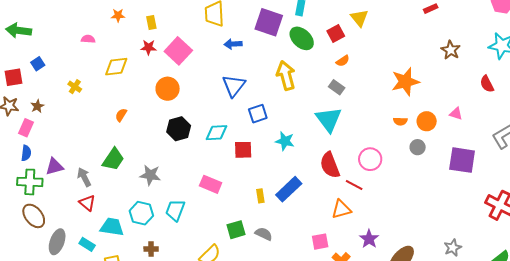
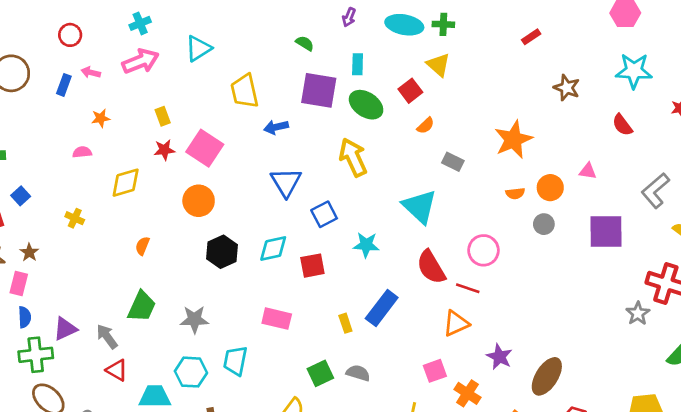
orange star: (118, 15) -> (101, 118), moved
gray rectangle: (337, 87) -> (453, 162), moved
gray star: (453, 248) -> (638, 313), moved

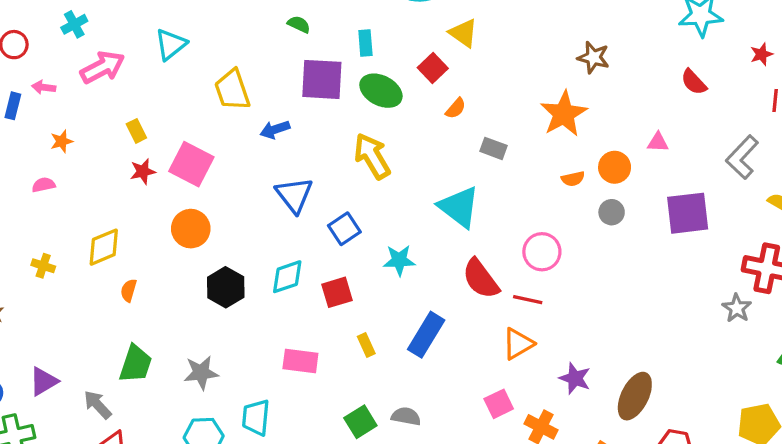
cyan cross: (140, 23) -> (74, 24), moved
brown star: (567, 88) -> (593, 57), moved
yellow diamond: (126, 183) -> (104, 247), moved
yellow rectangle: (345, 323) -> (366, 345), moved
purple triangle: (65, 329) -> (44, 381), moved

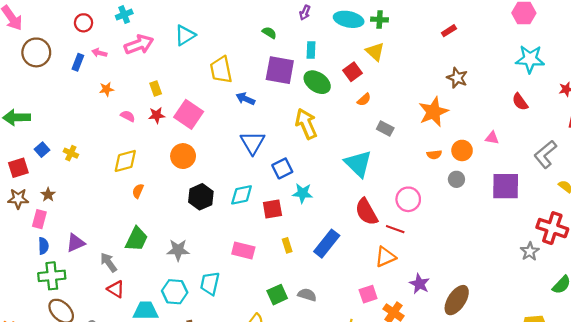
blue arrow: (275, 130) -> (245, 99), turned 36
pink semicircle: (44, 185) -> (128, 116), moved, turned 32
cyan star: (399, 260) -> (302, 193), moved
yellow cross: (43, 266) -> (71, 153), moved

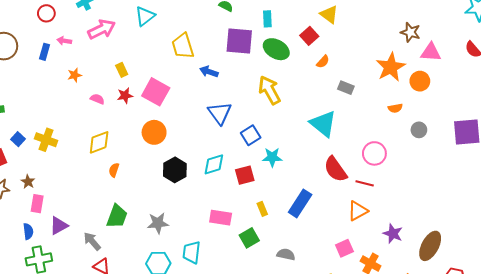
pink triangle: (492, 138) -> (431, 52), moved, size x1.5
orange circle: (462, 150) -> (420, 81), moved
yellow cross: (71, 153) -> (46, 140), size x1.5
pink rectangle: (39, 219) -> (37, 204), moved
green square: (277, 295) -> (249, 238), moved

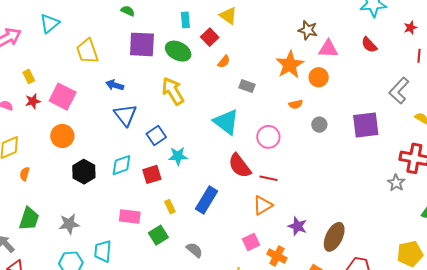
cyan rectangle: (267, 19) -> (185, 20), moved
blue arrow: (209, 72) -> (115, 85), moved
pink circle: (374, 153) -> (268, 137), moved
gray semicircle: (286, 254) -> (194, 250), turned 30

